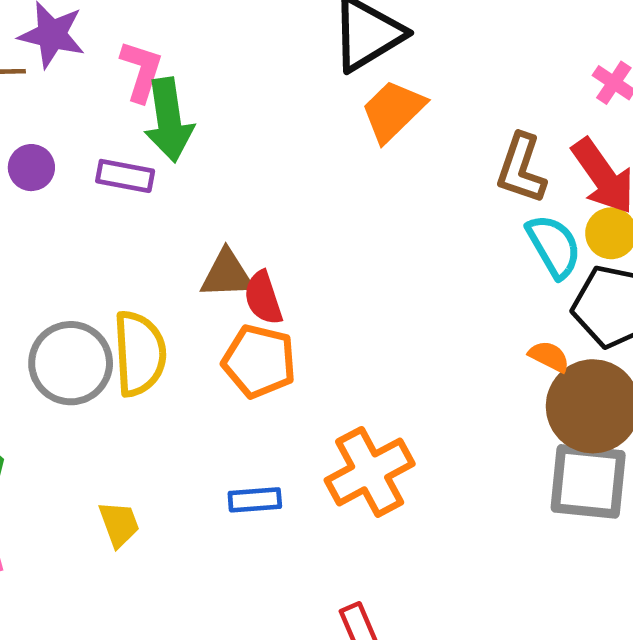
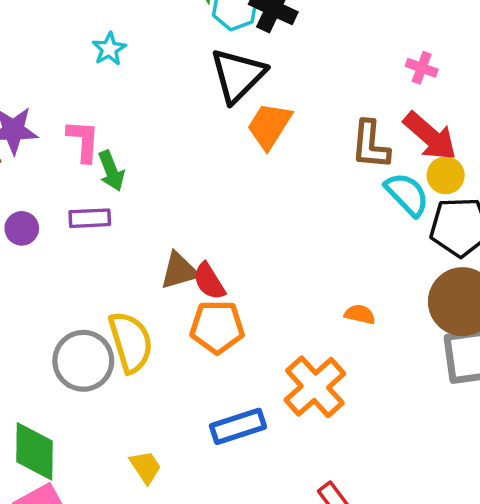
green arrow: (169, 120) -> (111, 171), size x0.7
orange semicircle: (549, 356) -> (360, 314), moved
blue rectangle: (255, 500) -> (238, 426), size x1.4

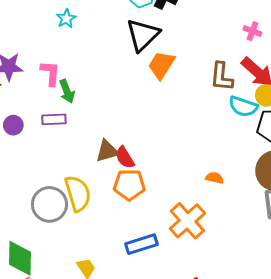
cyan semicircle: (407, 194) -> (243, 106), turned 152

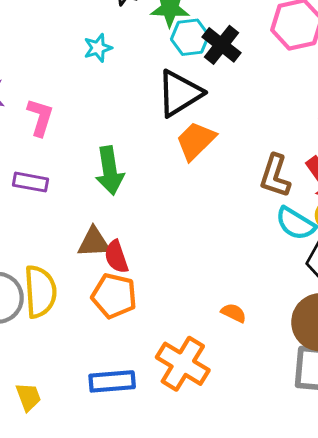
cyan star: (66, 19) -> (98, 48), moved
green arrow: (67, 91) -> (110, 171), moved, size x1.4
orange cross: (187, 221) -> (183, 364), turned -30

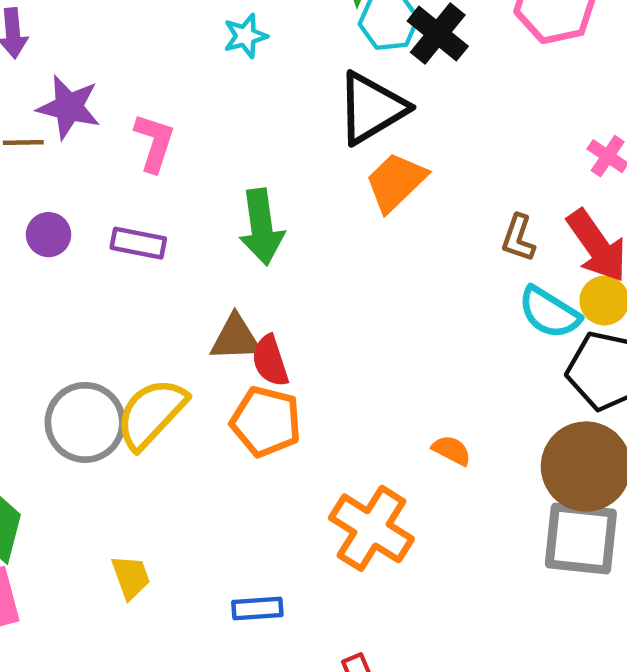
brown L-shape: (275, 176) -> (518, 238), size x0.7
yellow semicircle: (40, 292) -> (151, 414), turned -134
blue rectangle: (112, 381) -> (257, 608), moved, size x0.7

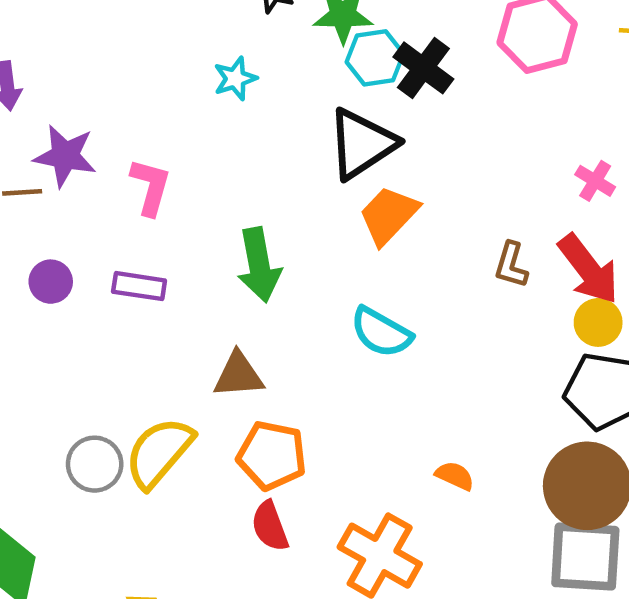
cyan semicircle: (549, 313) -> (381, 332), moved
red semicircle: (270, 361) -> (270, 526), moved
gray circle: (85, 422) -> (95, 464), size x0.7

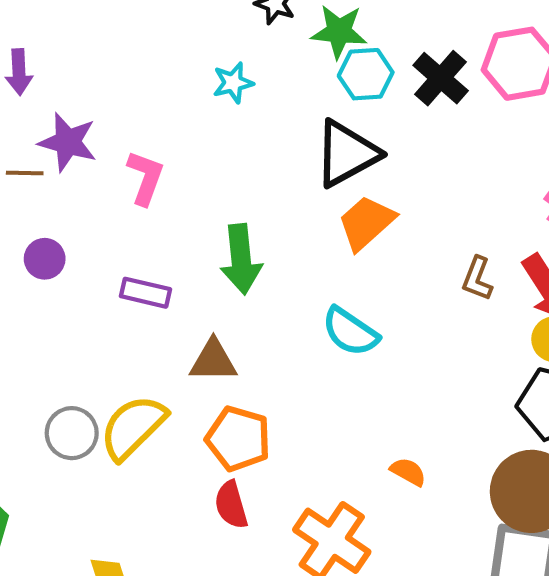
black cross: (423, 68) -> (441, 78), moved
purple rectangle: (139, 286) -> (145, 293), moved

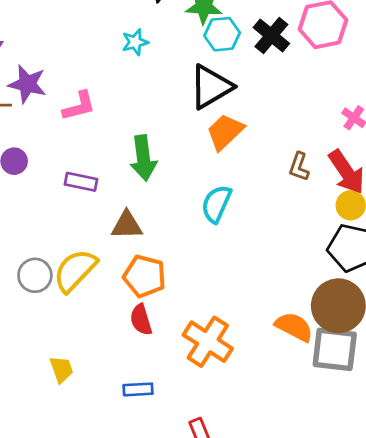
pink L-shape: (145, 178) -> (79, 106), turned 57
cyan semicircle: (350, 332) -> (216, 204), turned 81
orange semicircle: (408, 472) -> (294, 327), moved, size x1.6

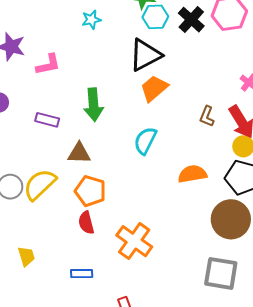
orange semicircle: (294, 327) -> (192, 174), moved, turned -40
gray square: (335, 349) -> (221, 273), moved

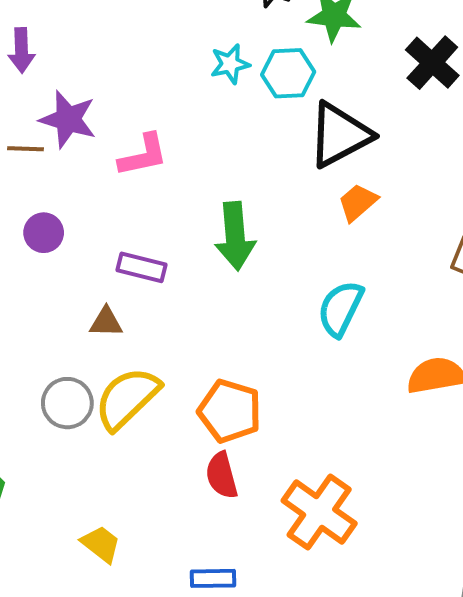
cyan hexagon: (155, 17) -> (288, 73), moved
orange trapezoid: (154, 88) -> (358, 202), size x0.7
brown triangle: (79, 153) -> (106, 322), moved, size x0.7
yellow trapezoid: (26, 256) -> (101, 544), turned -35

